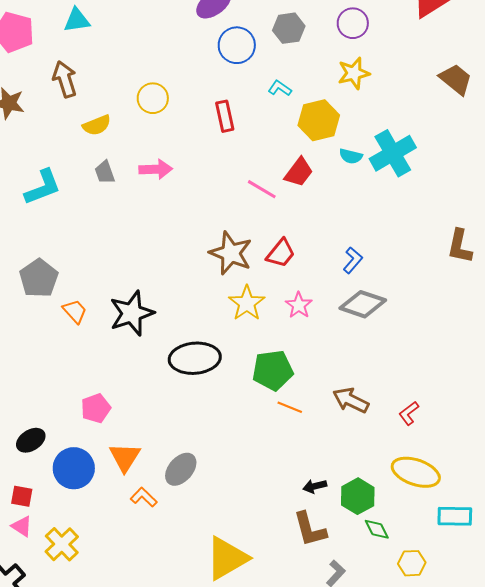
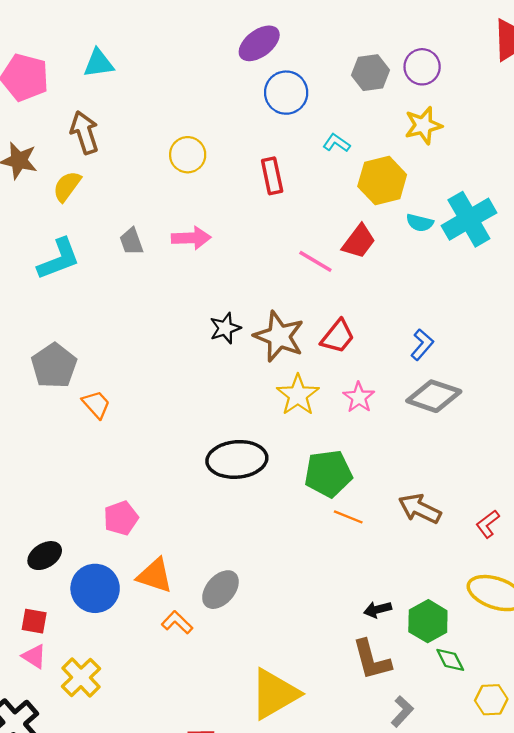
gray hexagon: (289, 28) -> (371, 73), moved
yellow semicircle: (97, 125) -> (67, 186), moved, turned 148
black star: (132, 313) -> (225, 328), moved, size x0.6
orange triangle: (125, 457) -> (155, 575), turned -44

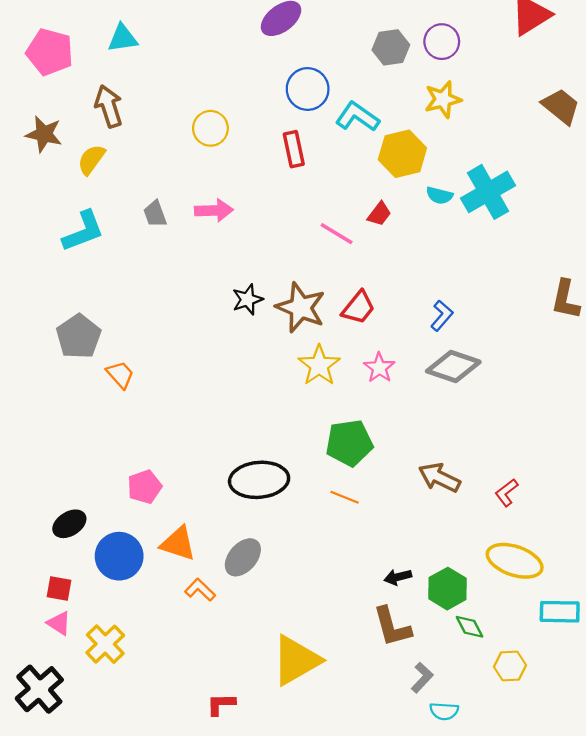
blue circle: (286, 93) -> (308, 89), moved
cyan L-shape: (337, 143) -> (357, 117), size x1.6
red trapezoid: (359, 241) -> (379, 214), size x0.7
black ellipse: (237, 459) -> (259, 480), moved
orange line: (348, 517) -> (345, 497), moved

